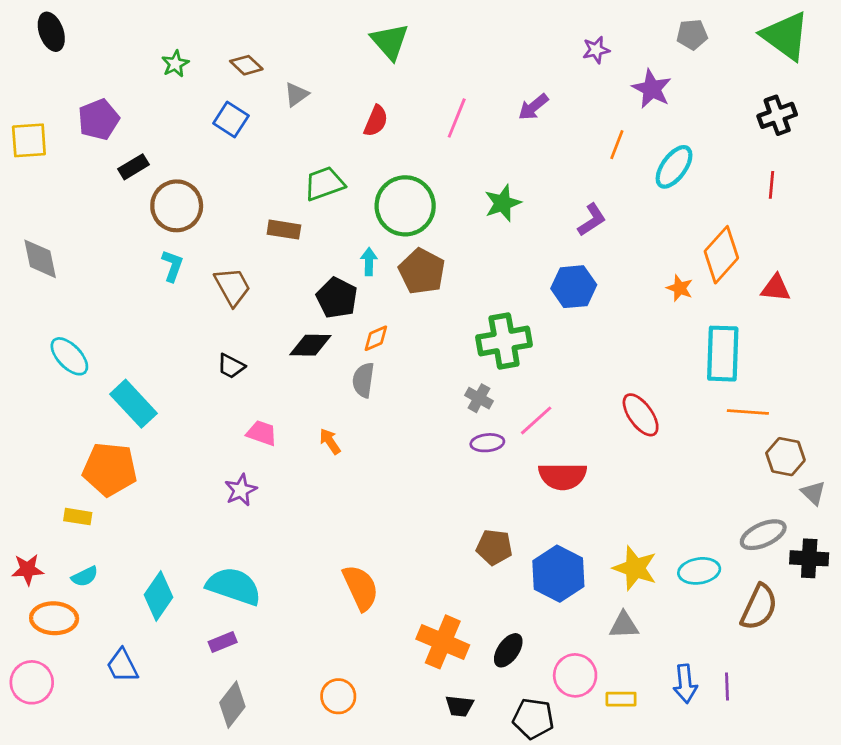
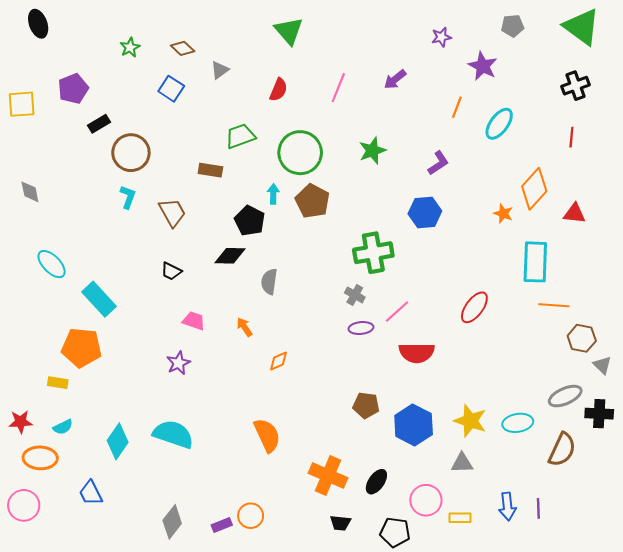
gray diamond: (40, 259) -> (30, 192), size x0.7
orange diamond: (376, 338) -> (278, 361), moved
red ellipse: (641, 415) -> (474, 307), turned 72
purple rectangle: (223, 642) -> (222, 525), moved

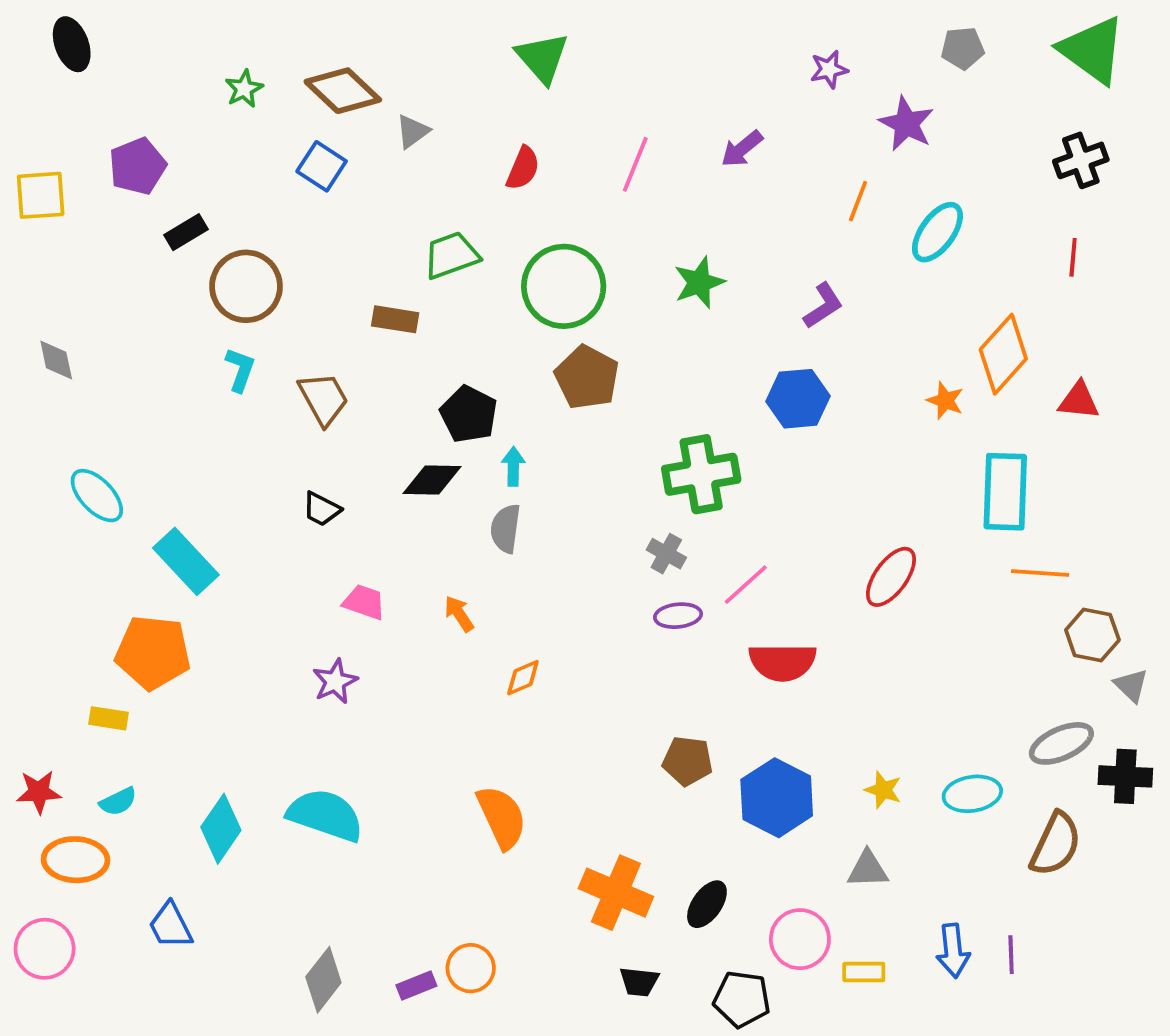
brown diamond: (183, 48) -> (343, 91), size x1.6
cyan arrow: (273, 194) -> (513, 466), moved
yellow star: (470, 421) -> (883, 790), size x0.6

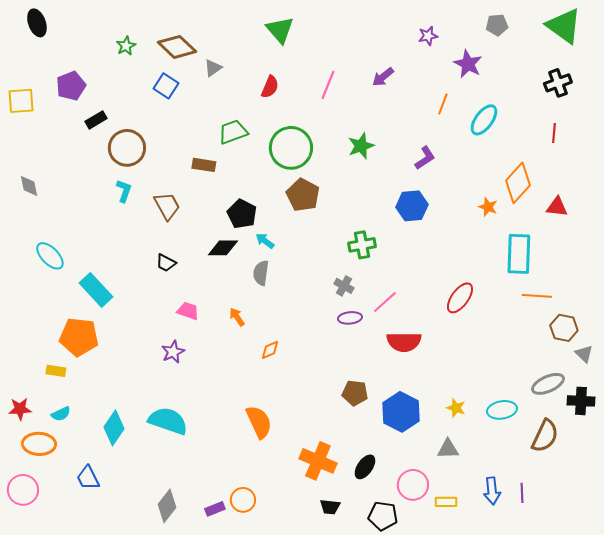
cyan arrow: (513, 466) -> (265, 241), turned -54
green cross: (701, 474) -> (362, 245), size x0.7

